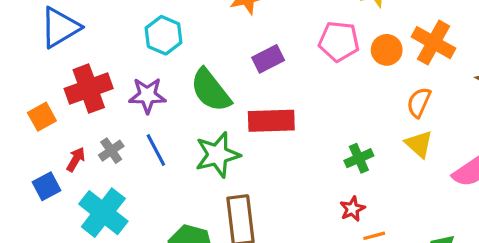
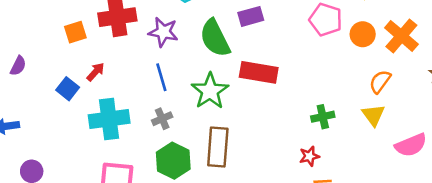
purple rectangle: (268, 59) -> (251, 16), moved
gray cross: (111, 151) -> (162, 119), moved
green star: (217, 155) -> (210, 91), turned -30
blue square: (46, 186) -> (68, 89), turned -35
cyan cross: (103, 213) -> (109, 119), turned 33

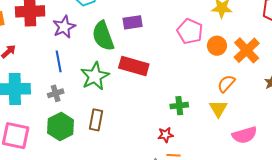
purple star: (163, 32) -> (64, 27), turned 30
brown rectangle: (218, 147) -> (96, 120), size x0.7

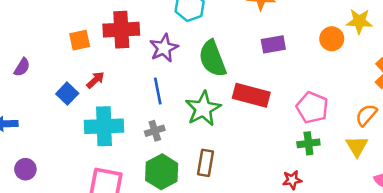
purple rectangle: (133, 22) -> (273, 44), moved
pink pentagon: (190, 31) -> (312, 107), moved
orange circle: (217, 46) -> (332, 39), moved

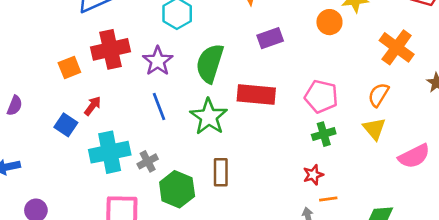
green semicircle: (212, 59) -> (210, 63), turned 48
gray cross: (155, 131) -> (148, 161), moved

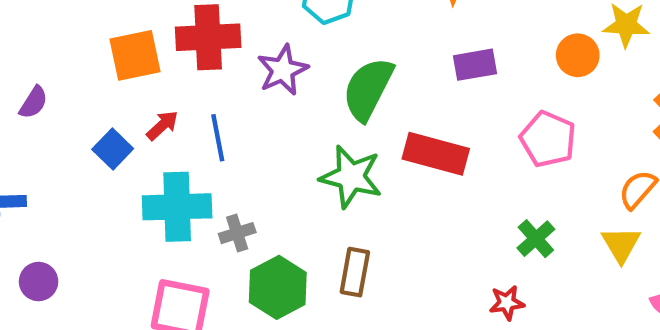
orange square: (69, 68) -> (135, 55), size x1.4
pink pentagon: (321, 96) -> (548, 139), moved
blue line: (159, 106) -> (218, 138), moved
green star: (209, 117) -> (351, 177), turned -30
green cross: (324, 134) -> (536, 239), turned -35

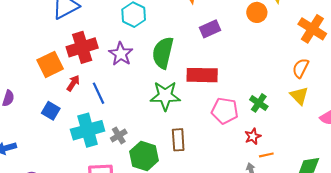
red arrow: (162, 125) -> (73, 83), moved
pink pentagon: (548, 139) -> (225, 111), moved

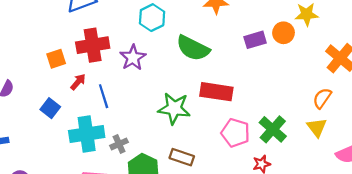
purple rectangle: (210, 29) -> (255, 40), moved
green semicircle: (163, 53) -> (193, 48), moved, turned -84
orange square: (50, 64) -> (56, 59), size x0.7
green cross: (259, 103) -> (273, 129), size x1.4
brown rectangle: (178, 140) -> (182, 157), turned -75

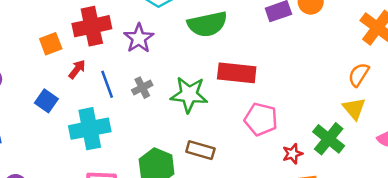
green semicircle: (193, 48) -> (207, 24), turned -36
green cross: (273, 129) -> (329, 139), moved
gray cross: (119, 144) -> (142, 88), moved

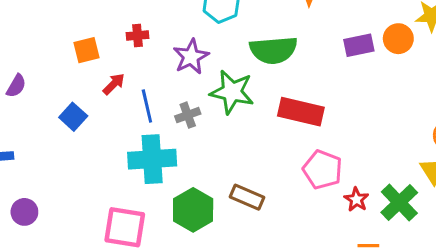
red cross: (92, 26) -> (138, 36), size x0.5
green star: (189, 95) -> (232, 92), moved
cyan cross: (90, 129) -> (152, 159), moved
red star: (293, 154) -> (356, 199), moved, turned -30

